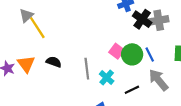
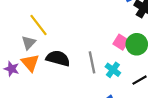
gray triangle: (26, 15) -> (29, 43), moved
black semicircle: (54, 62) -> (58, 58), size x1.5

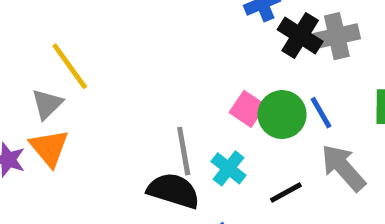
black semicircle: (58, 58) -> (173, 191), moved

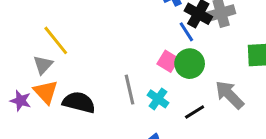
blue line: (321, 113) -> (186, 32), moved
black semicircle: (173, 191) -> (79, 102), moved

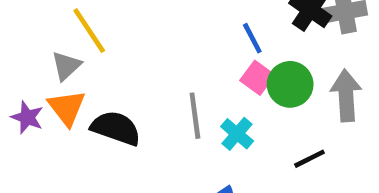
blue line: (186, 32) -> (252, 38), moved
gray arrow: (229, 95) -> (346, 95), moved, turned 36
black line: (195, 112) -> (309, 159), moved

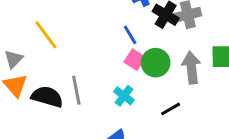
yellow line: (89, 31) -> (46, 35), moved
gray line: (195, 116) -> (76, 90), moved

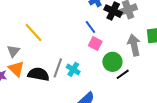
green circle: (156, 63) -> (112, 62), moved
gray line: (76, 90) -> (58, 68), turned 36
cyan cross: (124, 96) -> (73, 69), moved

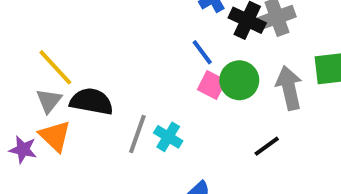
yellow line: (34, 32) -> (55, 67), moved
green circle: (112, 62) -> (239, 80), moved
black semicircle: (39, 74) -> (91, 101), moved

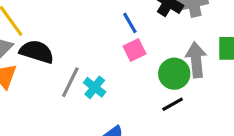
green circle: (239, 80) -> (174, 74), moved
pink square: (212, 85) -> (135, 50), turned 30

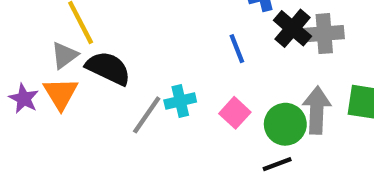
pink square: (135, 50) -> (235, 113), moved, turned -30
cyan cross: (95, 87) -> (180, 101), moved, turned 30

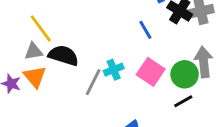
gray triangle: (64, 55) -> (34, 51), turned 36
pink square: (235, 113) -> (151, 72), size x1.4

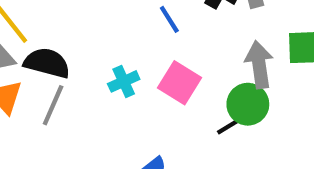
green circle: (185, 74) -> (248, 104), moved
gray line: (93, 82) -> (53, 105), moved

